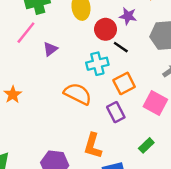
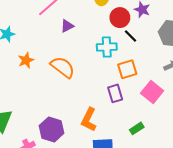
orange semicircle: (78, 94) -> (63, 67), moved

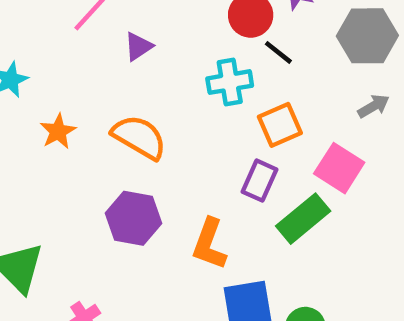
purple rectangle: (115, 93) -> (259, 181), turned 48
green rectangle: (137, 128) -> (303, 219), moved, size x1.6
purple hexagon: (52, 129) -> (134, 218), moved

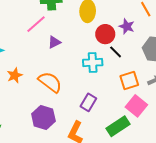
orange square: (280, 125) -> (129, 80), moved
purple rectangle: (259, 181) -> (88, 102), moved

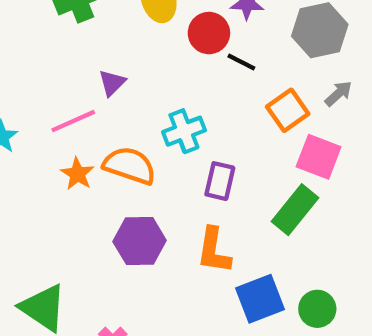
pink line: (36, 24) -> (73, 121), moved, turned 35
cyan cross: (93, 63) -> (184, 131), moved
orange star: (15, 75) -> (77, 174), moved

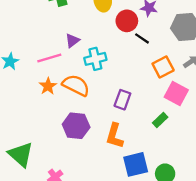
cyan cross: (184, 131) -> (95, 59), moved
green rectangle: (295, 210) -> (160, 120), size x0.6

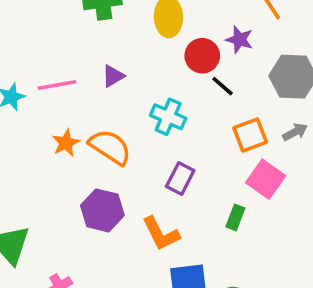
pink line: (49, 58) -> (57, 85), moved
cyan cross: (95, 59) -> (168, 117), moved, turned 30
green rectangle: (160, 120) -> (235, 217), turned -32
orange L-shape: (115, 136) -> (161, 234), turned -50

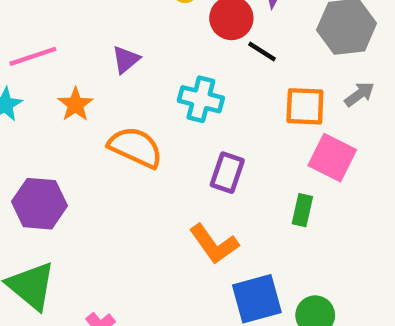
pink line: (57, 85) -> (33, 56), moved
orange square: (250, 135) -> (305, 106), turned 32
orange star: (66, 143) -> (75, 104), moved
purple hexagon: (102, 210) -> (39, 204), moved

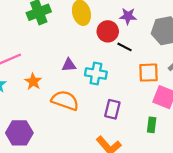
purple triangle: (126, 60) -> (69, 65), moved, turned 40

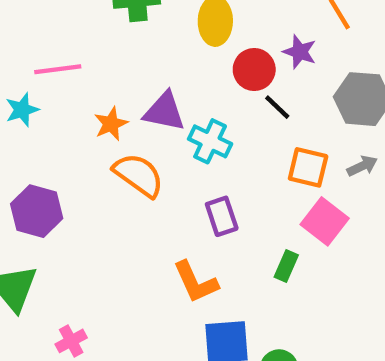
purple triangle: (69, 65) -> (164, 112), size x1.5
orange star: (33, 82) -> (111, 124), moved
purple rectangle: (112, 109) -> (222, 216), turned -48

